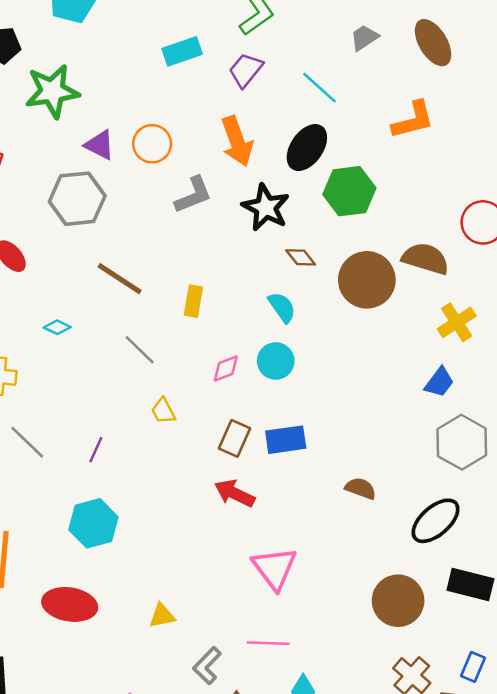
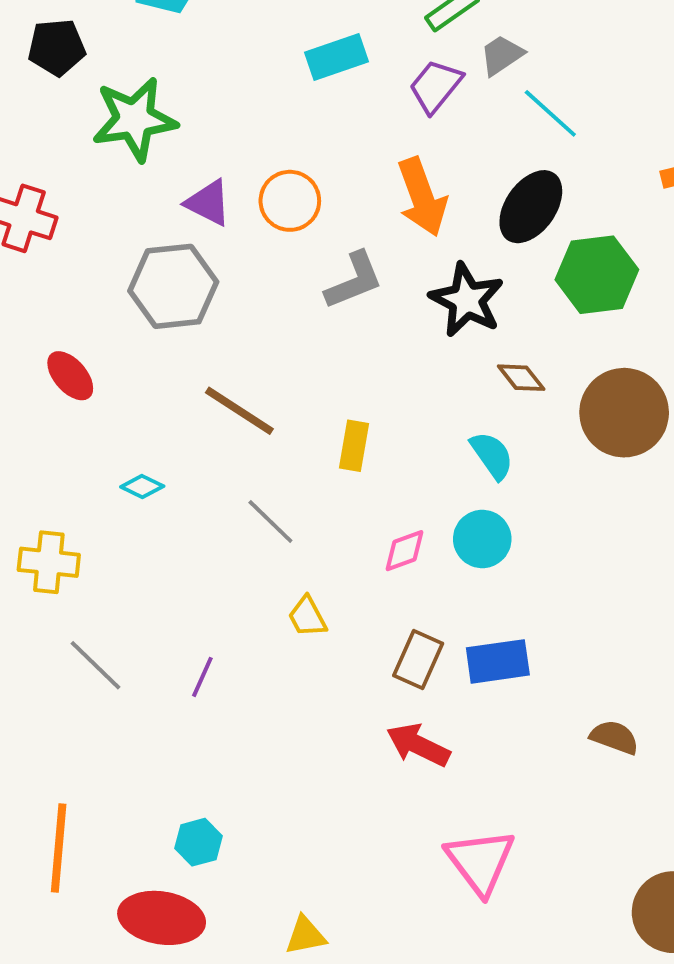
gray trapezoid: (364, 38) -> (502, 55), moved
cyan hexagon: (93, 523) -> (199, 842), moved, size x0.6

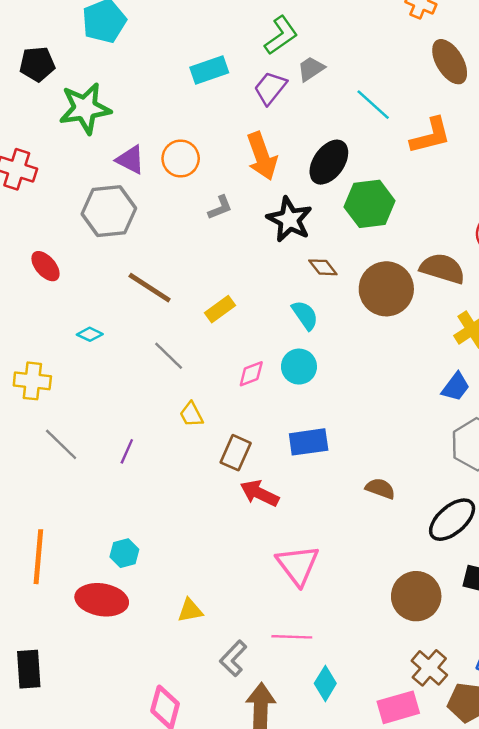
cyan line: (550, 113) -> (373, 105), moved
gray L-shape: (354, 281) -> (220, 208), size x0.7
yellow rectangle: (354, 446) -> (220, 309), turned 44
brown rectangle: (418, 659) -> (236, 453), moved

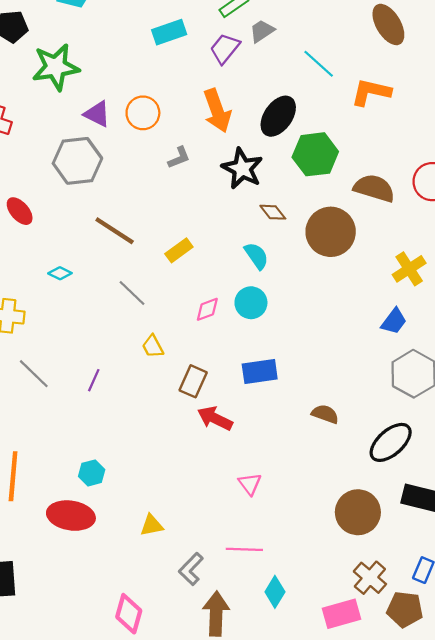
orange L-shape: (431, 136) -> (371, 92), turned -153
brown semicircle: (442, 269) -> (374, 188), moved
pink triangle: (298, 565) -> (250, 484), size x0.6

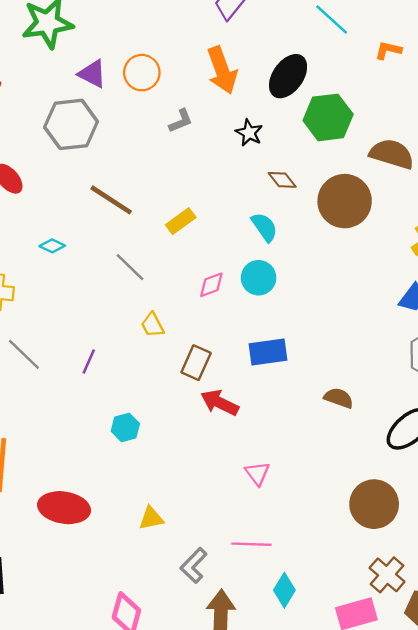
orange L-shape: (371, 92) -> (388, 50), size x0.6
black star: (242, 169) -> (249, 133), size x0.6
cyan hexagon: (92, 473) -> (125, 427), moved

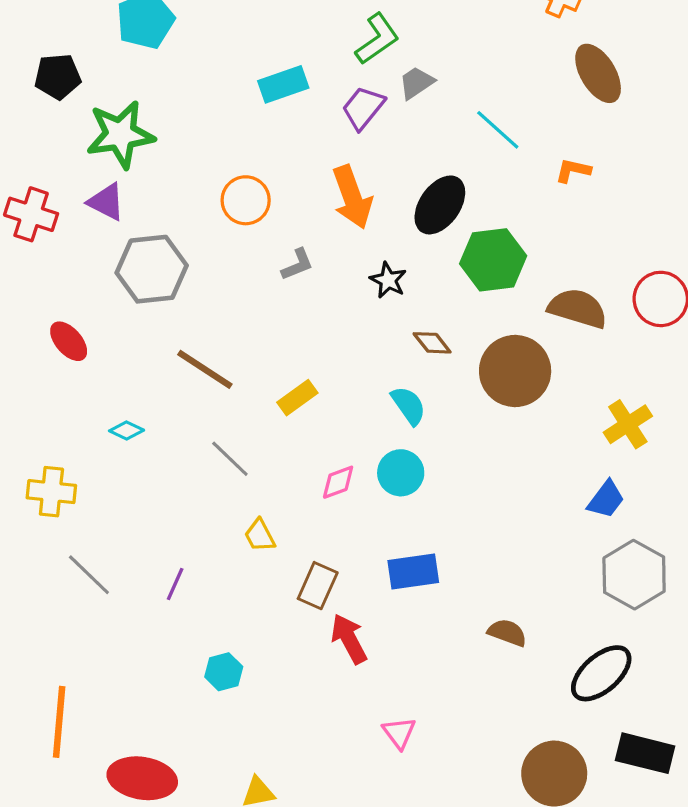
purple triangle: (92, 74) -> (106, 202), moved
red arrow: (220, 403) -> (349, 639), turned 36

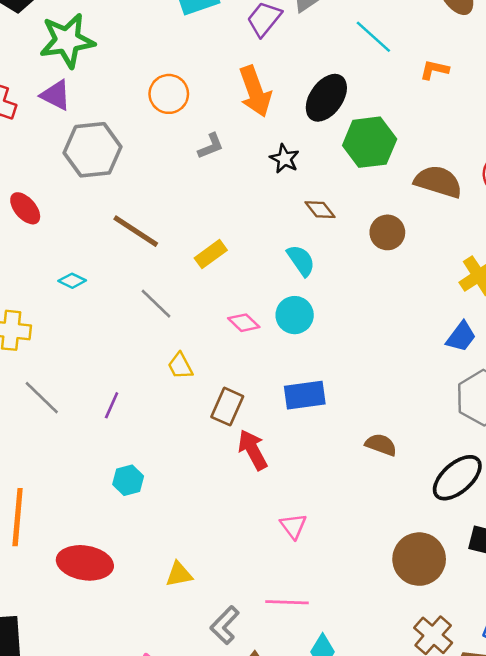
brown circle: (515, 371) -> (387, 232), size x0.6
pink diamond: (338, 482) -> (244, 323), turned 64
cyan hexagon: (224, 672) -> (128, 480), moved

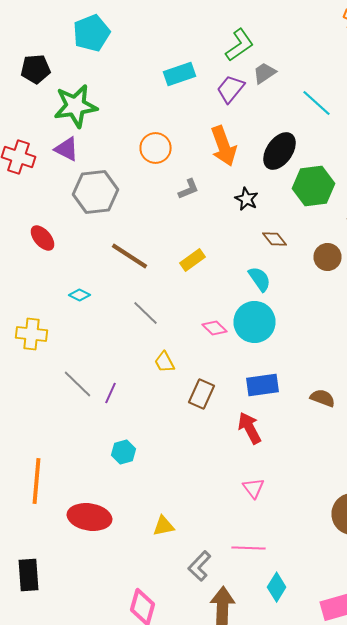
yellow rectangle: (211, 254) -> (192, 260), moved
cyan circle: (295, 315) -> (254, 322), size x1.4
gray line: (42, 398) -> (78, 384), moved
brown semicircle: (381, 445) -> (322, 398), moved
red arrow: (253, 450) -> (250, 428), moved

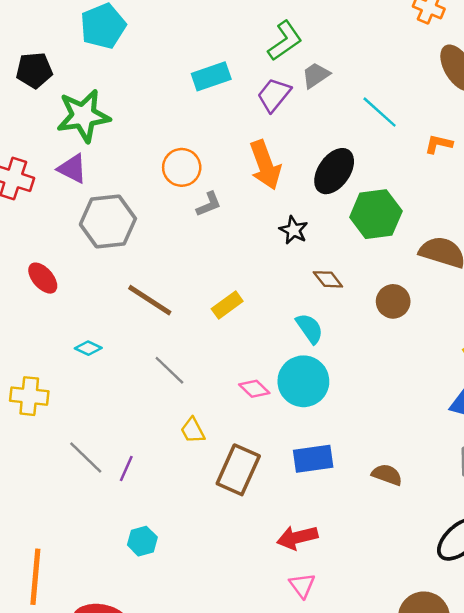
gray L-shape: (188, 189) -> (209, 204), moved
brown rectangle: (202, 394) -> (238, 470), size x1.4
red arrow: (250, 428) -> (297, 537), moved, turned -76

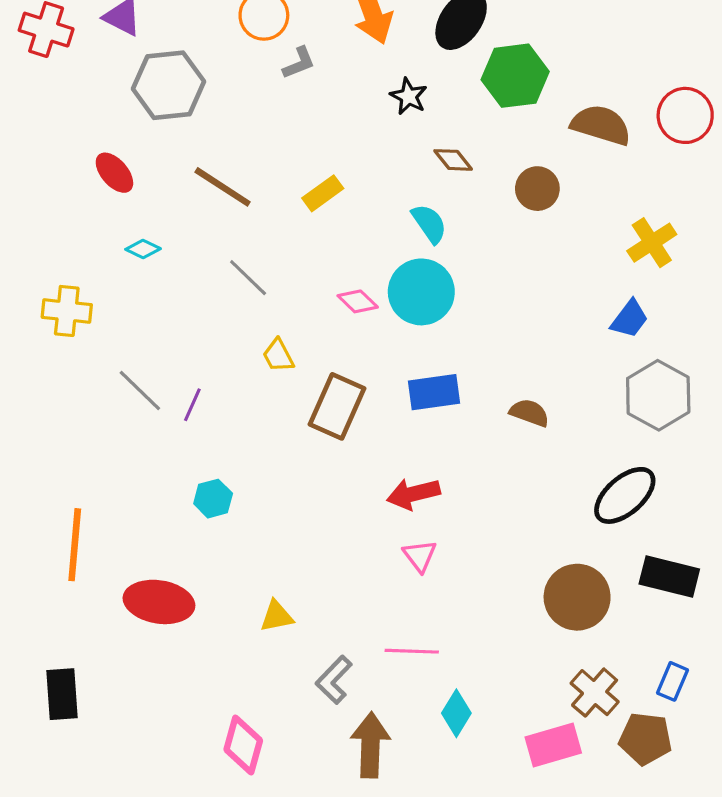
red ellipse: (43, 278) -> (114, 173), moved

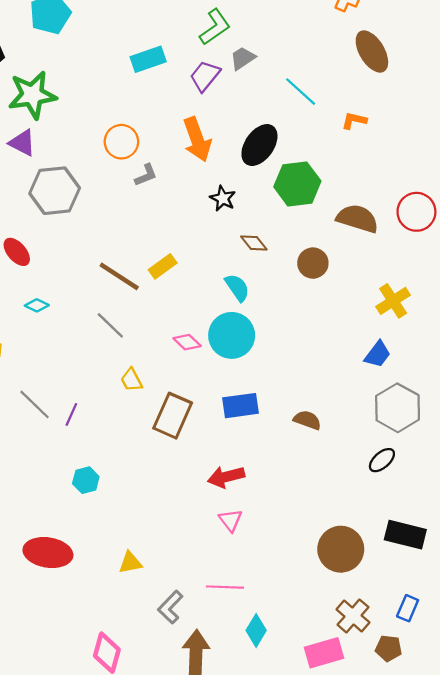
brown line: (223, 187) -> (119, 276), moved
black ellipse: (625, 495) -> (382, 460), moved, size x0.6
brown pentagon: (645, 739) -> (389, 648), size x0.7

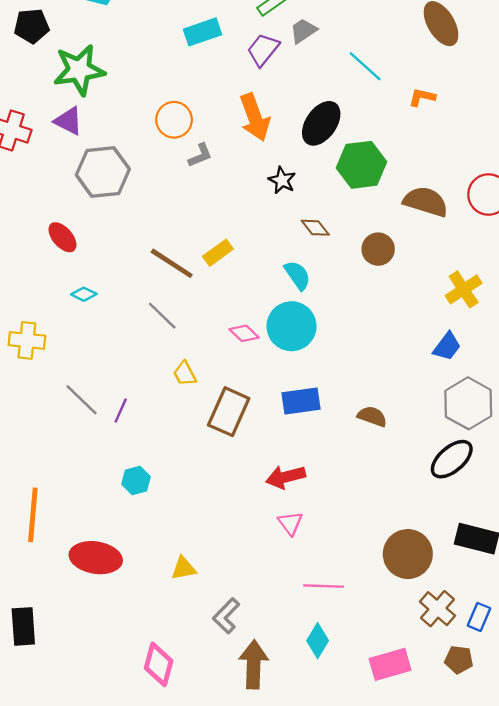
black ellipse: (382, 460) -> (452, 459), size x1.5
pink line: (225, 587) -> (324, 586), moved
brown cross: (353, 616) -> (437, 609), moved

